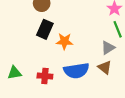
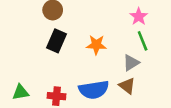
orange star: (64, 41) -> (96, 45), moved

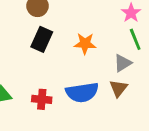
brown triangle: (127, 86) -> (118, 88), turned 30

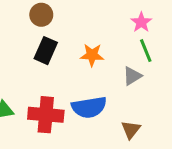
brown triangle: (118, 88) -> (131, 130), moved
red cross: (42, 99) -> (46, 115), size x1.6

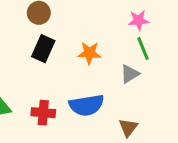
pink star: (141, 22) -> (139, 20), turned 30
red cross: (46, 115) -> (43, 113), size x0.7

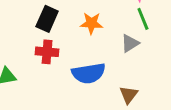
red cross: (43, 113) -> (47, 52), moved

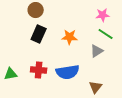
green line: (143, 19) -> (106, 34), turned -35
red cross: (47, 52) -> (39, 70), moved

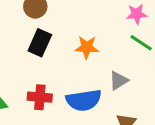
gray triangle: (97, 51) -> (118, 81), moved

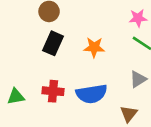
gray triangle: (118, 81) -> (138, 79), moved

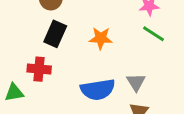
gray triangle: (138, 79) -> (136, 82), moved, turned -30
red cross: (53, 91) -> (39, 69), moved

